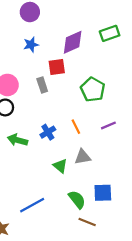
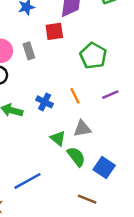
gray rectangle: (42, 85) -> (29, 51), moved
blue cross: (48, 132) -> (45, 102), turned -32
blue square: (103, 193) -> (104, 168), turned 36
green semicircle: (77, 199) -> (76, 157), moved

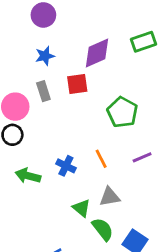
gray rectangle: (29, 51) -> (43, 91), moved

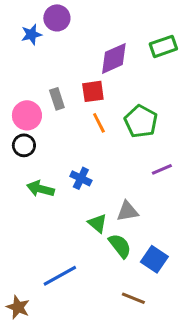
blue star: (45, 56) -> (31, 34), moved
orange line: (101, 159) -> (99, 123), moved

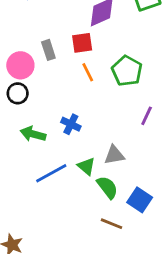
purple line: (162, 169) -> (147, 116), turned -42
blue line: (60, 276) -> (51, 173), moved
brown line: (133, 298) -> (112, 224), moved

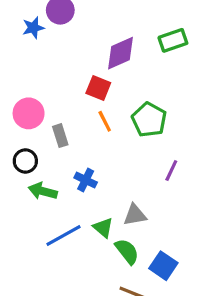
red square: (82, 43) -> (98, 88), turned 30
gray rectangle: (48, 50) -> (60, 136), moved
black circle: (18, 93) -> (25, 161), moved

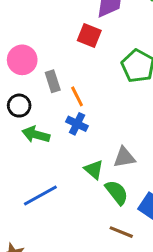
orange line: (105, 121) -> (77, 96), moved
blue line: (63, 236) -> (40, 195), moved

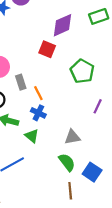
green triangle: (94, 170) -> (32, 136), moved
brown line: (121, 232) -> (70, 191), turned 63

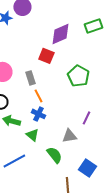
gray rectangle: (21, 82) -> (30, 78), moved
purple line: (98, 106) -> (86, 118), moved
green semicircle: (67, 162) -> (54, 155), moved

